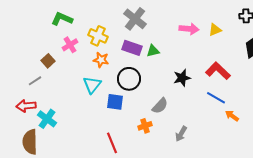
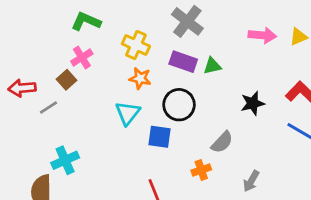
pink cross: (70, 45) -> (82, 57), moved
red arrow: (26, 106) -> (22, 88), moved
cyan cross: (47, 119) -> (65, 160), turned 30

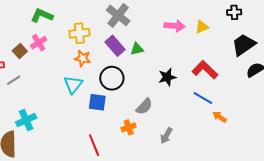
yellow cross: (136, 45) -> (79, 33), turned -30
purple rectangle: (183, 62) -> (115, 46), turned 30
brown square: (67, 80) -> (20, 51), moved

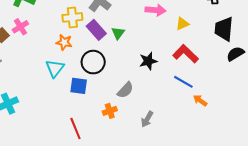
yellow triangle: (202, 27) -> (182, 24), moved
yellow cross: (79, 33) -> (72, 17), moved
black trapezoid: (244, 45) -> (224, 29), turned -50
green triangle: (137, 49) -> (118, 33), turned -40

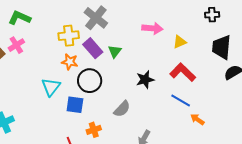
orange star: (64, 42) -> (70, 62), moved
orange cross: (110, 111) -> (94, 130), moved

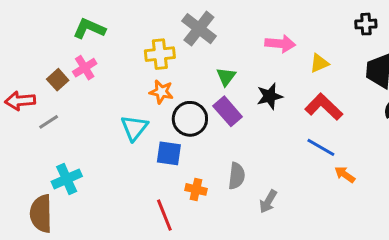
purple rectangle: (93, 48) -> (228, 111), moved
black star: (145, 80) -> (270, 96), moved
gray semicircle: (122, 109) -> (237, 176), moved, turned -36
orange cross: (94, 130) -> (196, 189), turned 32

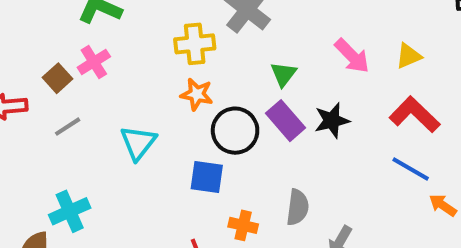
pink arrow: (280, 44) -> (352, 56), moved, turned 40
black star: (270, 96) -> (332, 121), moved
gray line: (49, 122) -> (68, 127), moved
cyan triangle: (134, 128) -> (138, 143), moved

